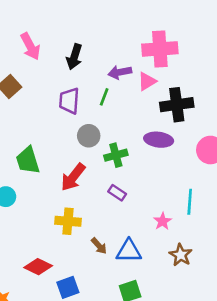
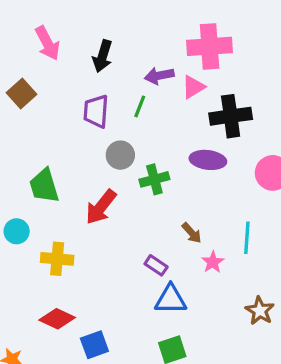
purple rectangle: (117, 193) -> (156, 265), moved
yellow cross: (68, 221) -> (57, 259), moved
brown arrow: (99, 246) -> (192, 233), moved
brown star: (181, 255) -> (260, 311), moved

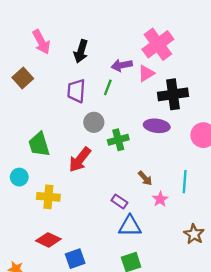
pink cross: (210, 46) -> (158, 44), turned -32

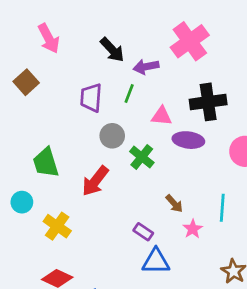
black arrow: (81, 51) -> (112, 50), moved, turned -60
pink triangle: (146, 73) -> (162, 116), moved, turned 36
green cross: (118, 140) -> (142, 157), turned -36
yellow cross: (48, 197) -> (57, 226), turned 30

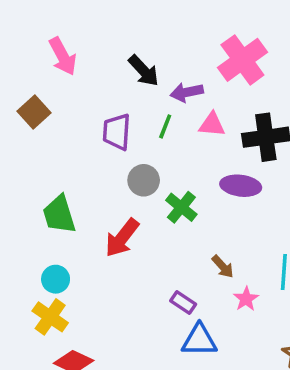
pink triangle: (162, 116) -> (212, 125), moved
cyan circle: (22, 202) -> (56, 279), moved
yellow cross: (57, 226) -> (50, 317), moved

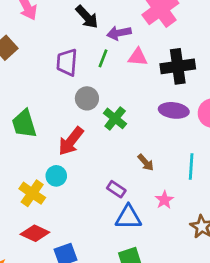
purple ellipse: (241, 186) -> (174, 110), moved
cyan circle: (56, 279) -> (56, 176), moved
pink star: (246, 299) -> (164, 200), moved
yellow cross: (50, 317) -> (32, 193), moved

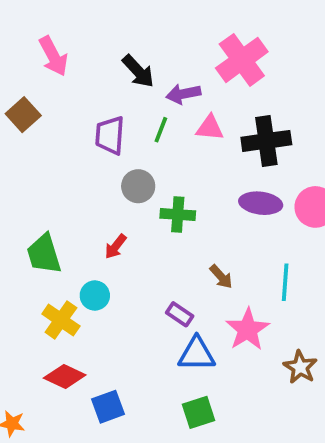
green cross: (115, 118) -> (178, 214), turned -35
green trapezoid: (24, 124) -> (44, 254), moved
red arrow: (71, 141) -> (116, 247), size x0.6
pink star: (164, 200) -> (247, 329), size x1.6

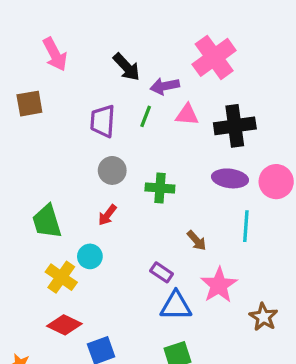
brown square: (23, 115) -> (29, 104), turned 32
gray circle: (138, 186) -> (112, 170), moved
cyan line: (285, 282) -> (246, 226), moved

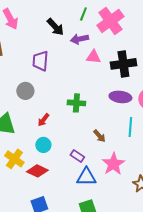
green line: (146, 116) -> (83, 14), moved
gray circle: (112, 170) -> (25, 91), moved
cyan circle: (90, 256) -> (43, 145), moved
red diamond: (64, 325) -> (37, 171), moved

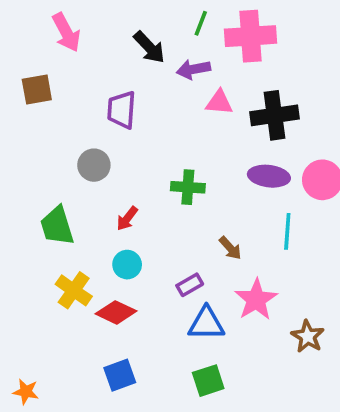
pink cross: (110, 21) -> (251, 36), turned 32
purple rectangle: (77, 156) -> (190, 285), turned -64

